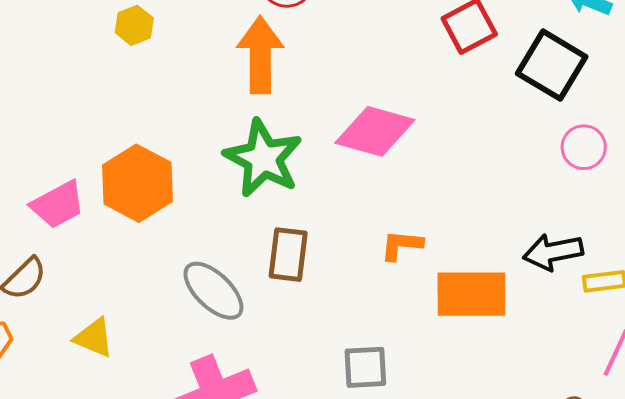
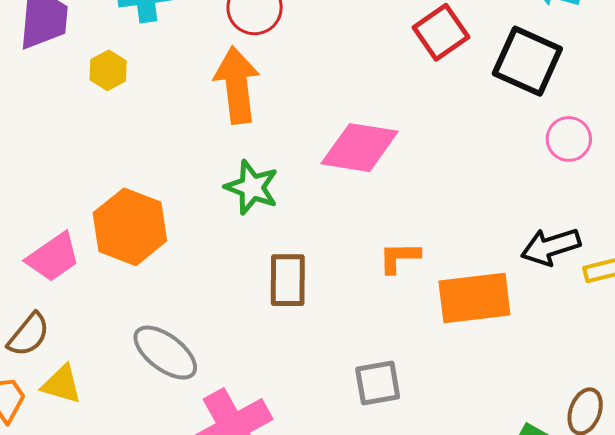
green star: (263, 158) -> (252, 187), size x0.7
gray ellipse: (213, 291) -> (165, 353), moved
yellow triangle: (94, 338) -> (62, 384), moved

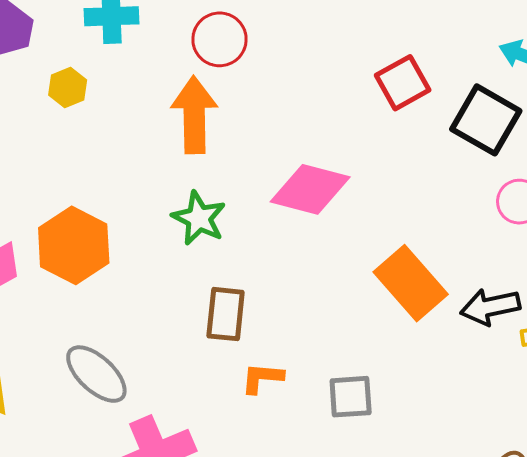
orange L-shape: (399, 257) -> (262, 378), moved
orange rectangle: (474, 298) -> (411, 283), moved, turned 50
gray square: (378, 383) -> (351, 397), moved

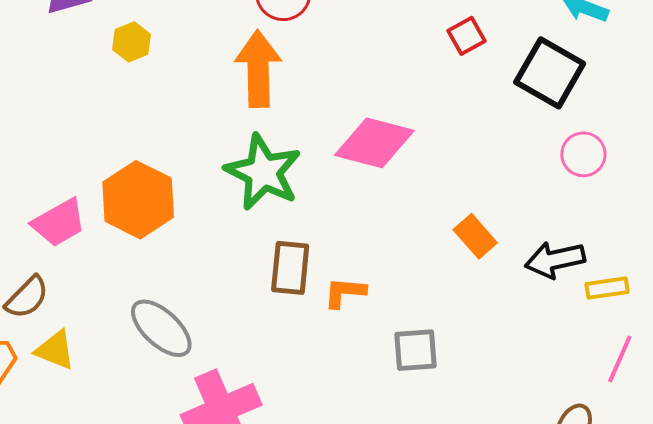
red square: (403, 83) -> (466, 36), size x0.7
green star: (199, 218) -> (263, 172), size x1.4
orange rectangle: (411, 283) -> (475, 236), size x0.6
orange L-shape: (262, 378) -> (345, 292), moved

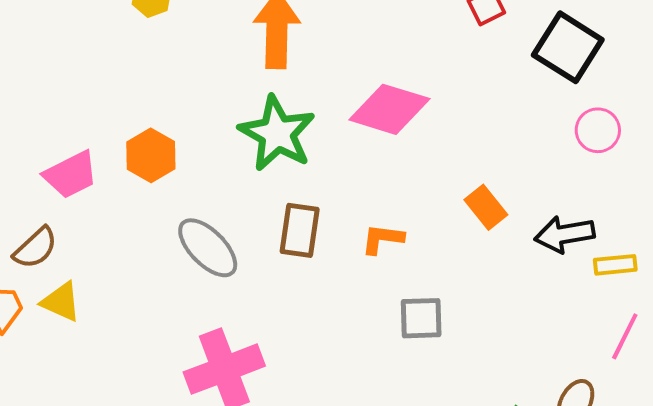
orange hexagon: (138, 200) -> (151, 155), size x0.7
orange L-shape: (345, 292) -> (382, 239), moved
gray ellipse: (161, 328) -> (208, 248), moved

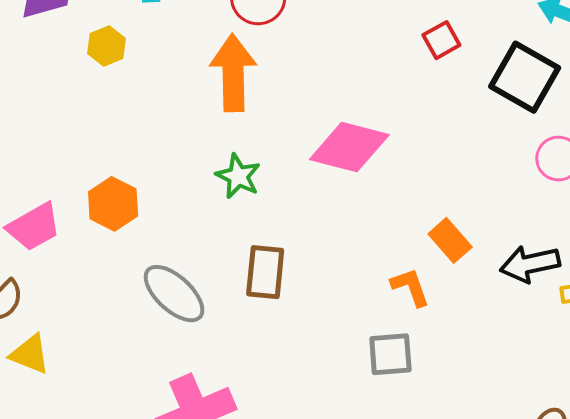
green star: (277, 133) -> (238, 176), size x0.6
orange L-shape: (382, 239) -> (410, 287), moved, turned 66

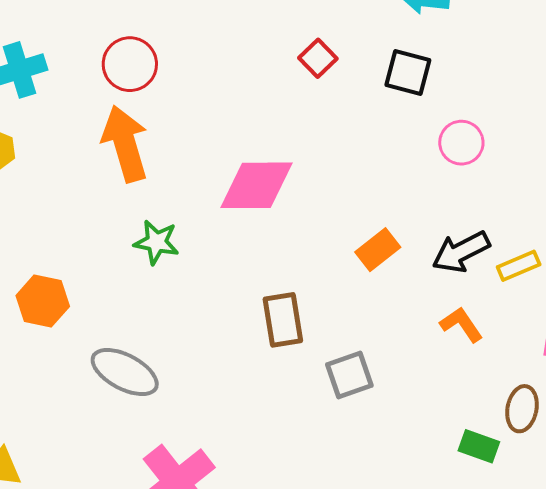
black square: (525, 77) -> (408, 73), size x0.7
orange rectangle: (450, 240) -> (378, 250), turned -72
brown rectangle: (265, 272) -> (283, 320), moved
orange L-shape: (410, 287) -> (461, 325), moved

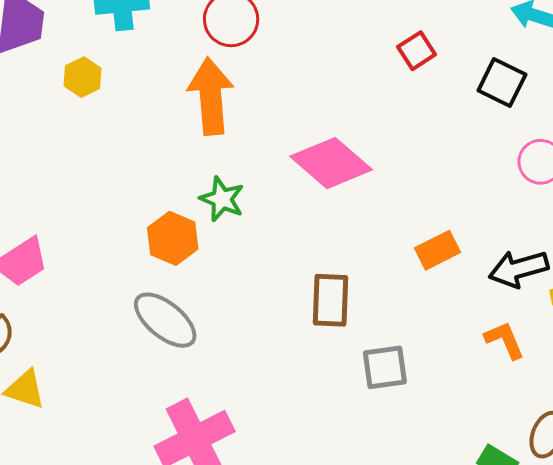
pink diamond: (256, 185) -> (331, 163), turned 30
orange hexagon: (43, 301) -> (173, 238), moved

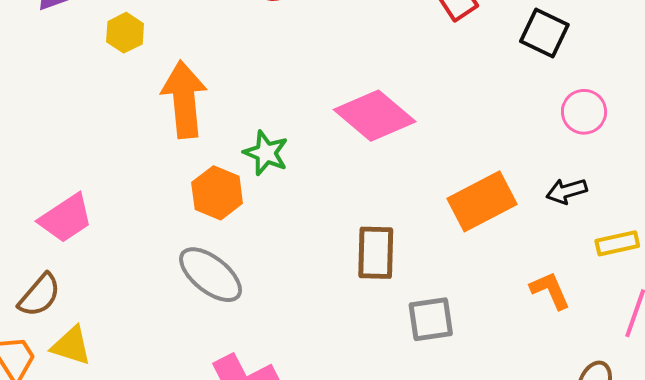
orange arrow: (211, 96) -> (184, 99), moved
orange rectangle: (437, 250) -> (482, 201), size x1.5
black arrow: (519, 269) -> (567, 191), moved, size x0.7

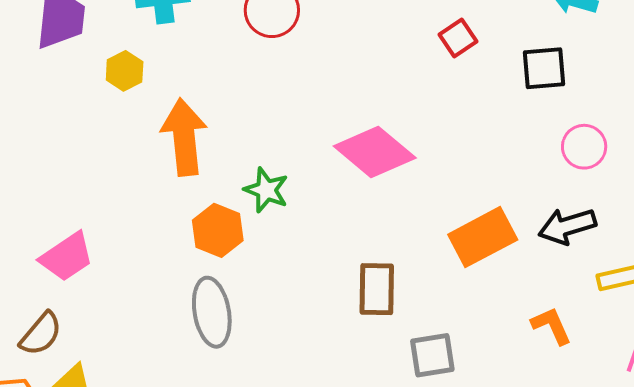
black square: (544, 33) -> (544, 68), turned -30
black arrow: (567, 191) -> (567, 226), size x1.4
gray ellipse: (211, 275) -> (212, 312), turned 42

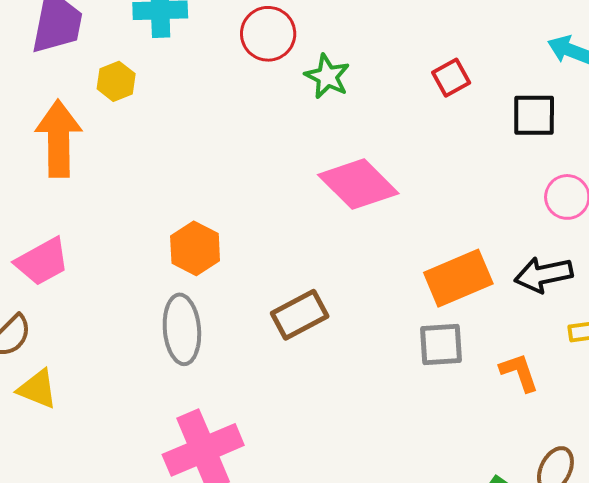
orange arrow: (184, 137) -> (59, 139), moved
green star: (266, 190) -> (327, 76), moved
brown rectangle: (377, 289) -> (300, 315), moved, turned 56
gray square: (432, 355) -> (441, 345), moved

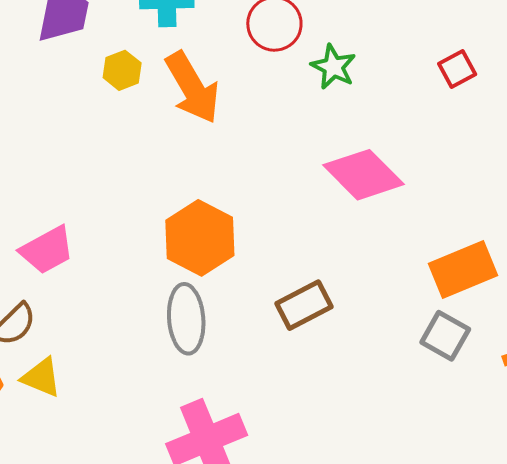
orange arrow: (59, 139) -> (192, 88), moved, turned 150
orange hexagon: (195, 248) -> (200, 238), size x1.4
gray square: (441, 345) -> (445, 336), turned 33

